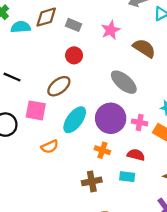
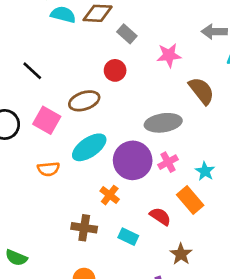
gray ellipse: (124, 82) -> (163, 123), turned -68
pink cross: (140, 122) -> (168, 162), moved, turned 32
red semicircle: (136, 155) -> (160, 216), moved

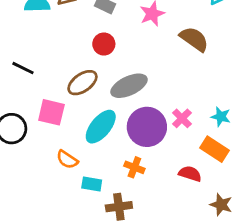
gray ellipse: (163, 123) -> (129, 86), moved
orange semicircle: (48, 169) -> (67, 159), turned 55
cyan rectangle: (128, 237) -> (92, 184), moved

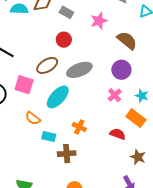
purple circle: (147, 127) -> (121, 70), moved, size x0.7

